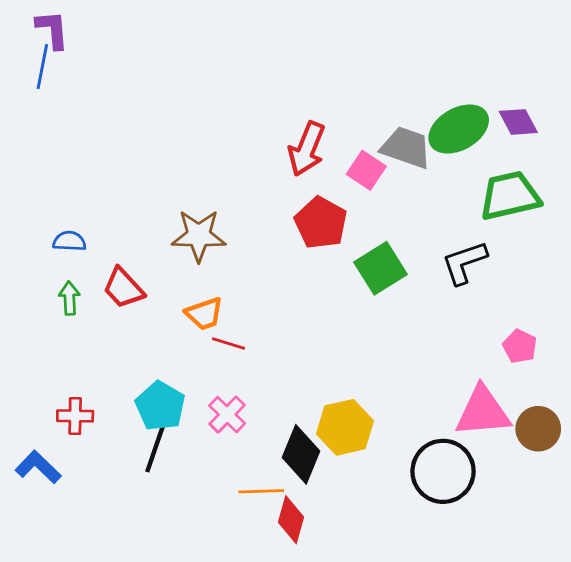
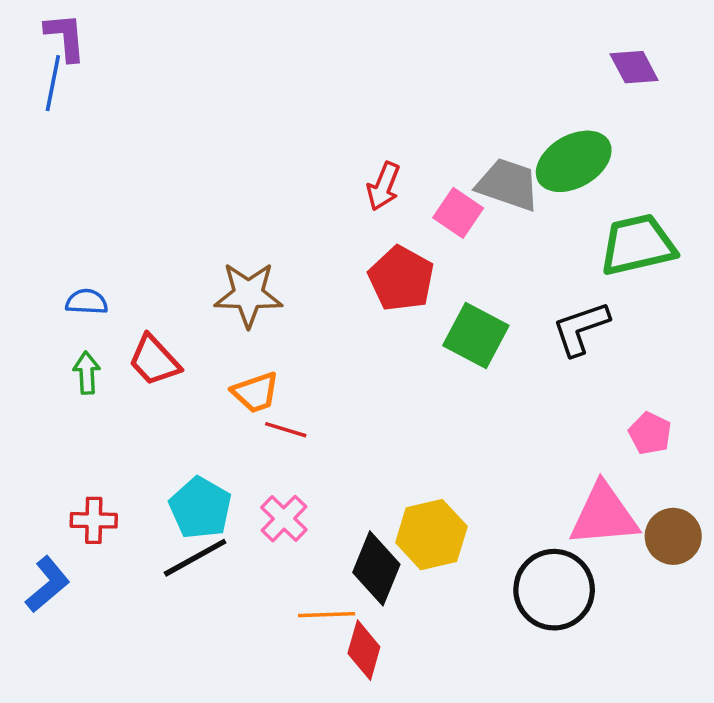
purple diamond: (518, 122) -> (634, 67), moved
red arrow: (307, 149) -> (383, 186), size x0.7
green square: (381, 268) -> (476, 336), turned -30
black line: (156, 446) -> (195, 558), turned 42
blue L-shape: (38, 467) -> (48, 584), turned 96

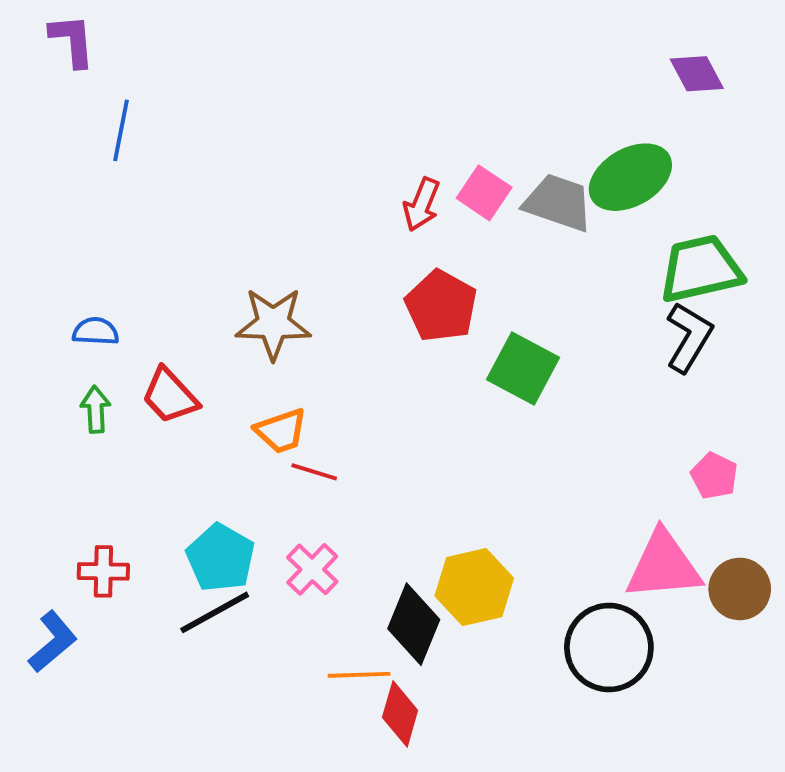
blue line: (53, 83) -> (121, 130), moved
pink square: (458, 213) -> (484, 193), moved
black L-shape: (581, 328) -> (689, 337), moved, turned 140

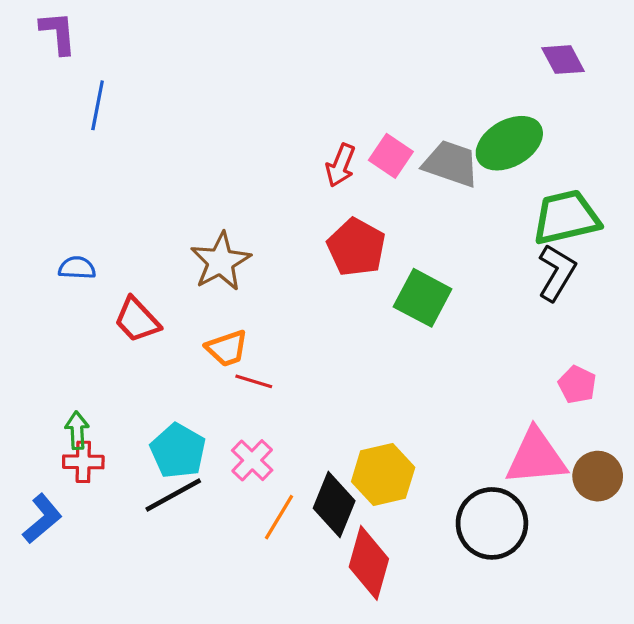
brown star: (273, 324) -> (221, 262), turned -30
green arrow: (96, 409) -> (77, 430), moved
orange line: (359, 675) -> (279, 517), moved, turned -57
red diamond: (400, 714) -> (369, 563), moved, size x1.4

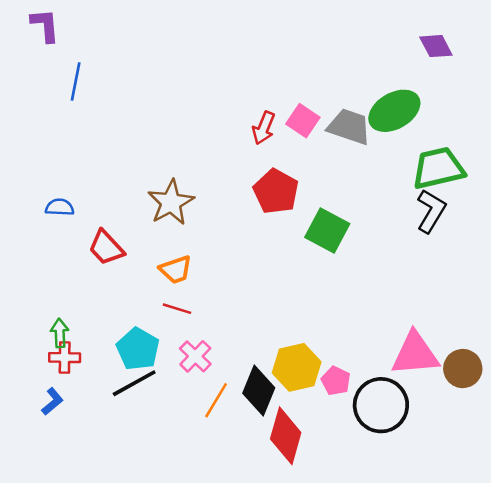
red line: (254, 381) -> (177, 309), moved
pink pentagon: (577, 385) -> (336, 381), moved
blue L-shape: (42, 519) -> (52, 402), moved, size x0.7

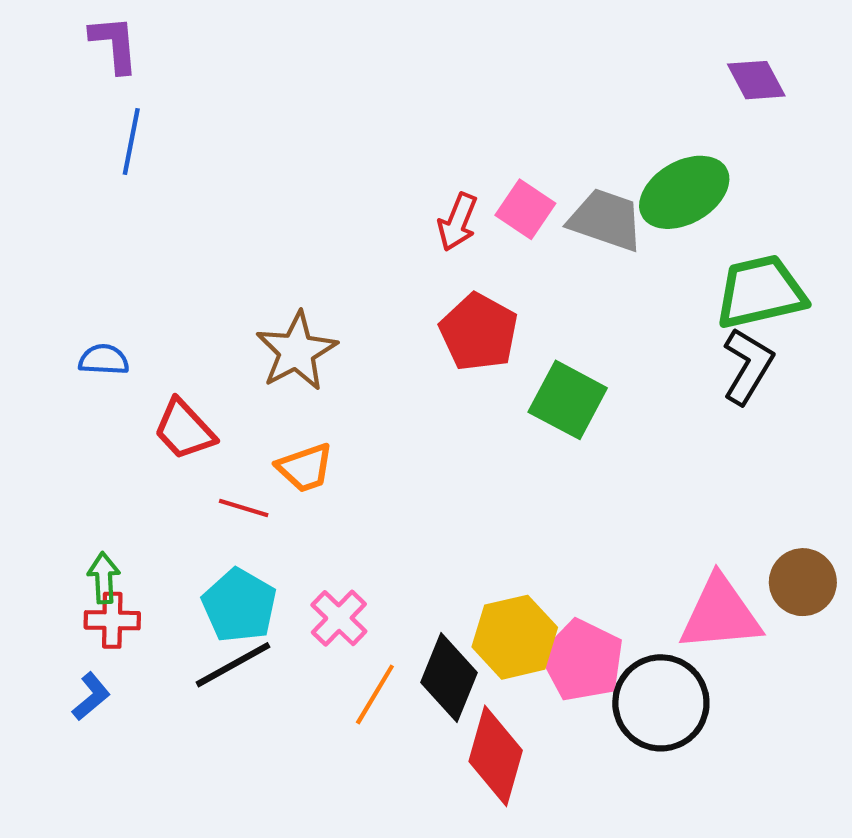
purple L-shape: (45, 25) -> (114, 44), moved
red line: (177, 309) -> (244, 508), moved
brown circle: (463, 369) -> (803, 582), moved
pink pentagon: (336, 381) -> (583, 661), size x1.6

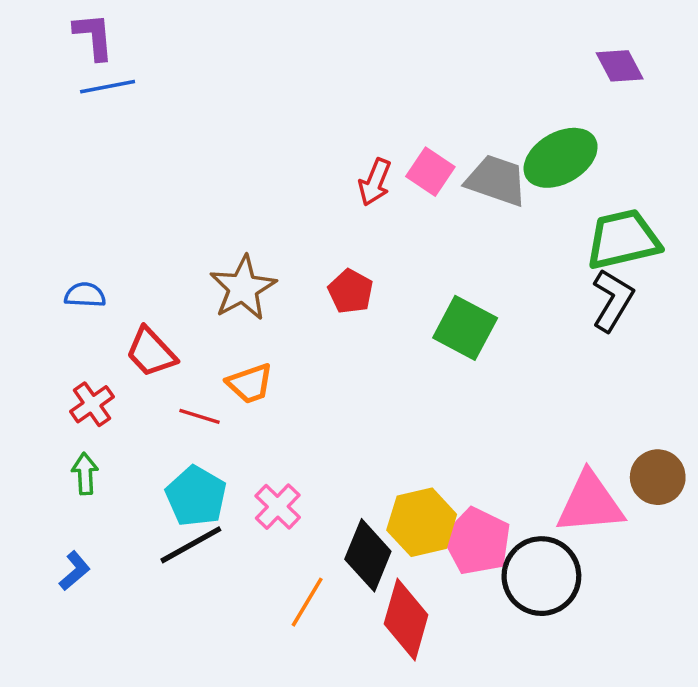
blue line: (131, 141) -> (108, 87), moved, turned 68
red pentagon: (479, 332) -> (351, 291), moved, size x0.7
red cross: (112, 620) -> (92, 404), moved, turned -36
orange line: (375, 694) -> (307, 602), moved

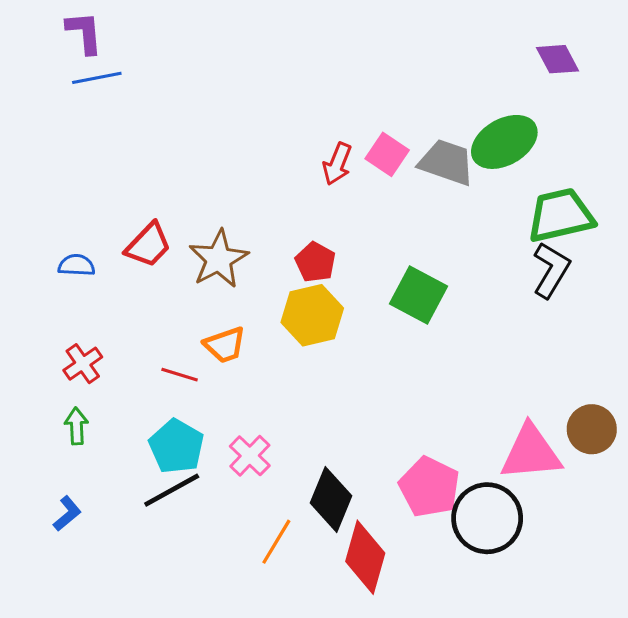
red trapezoid: (151, 352) -> (148, 245), moved, turned -93
yellow hexagon: (422, 522) -> (312, 315), moved

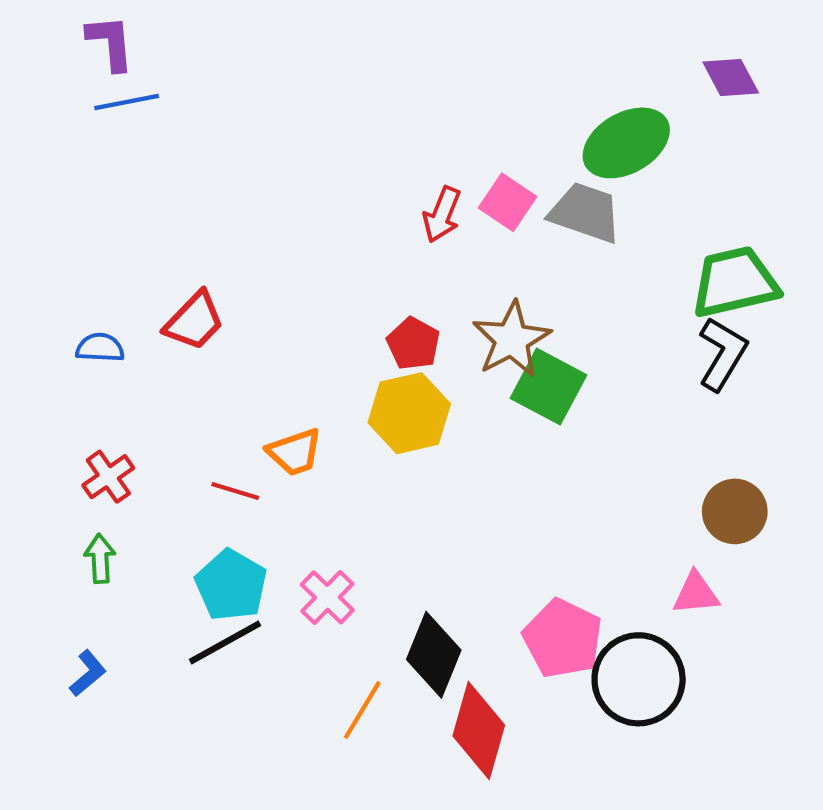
green ellipse: (504, 142) -> (626, 143), moved
brown star: (219, 259) -> (512, 339), moved
brown circle: (592, 429) -> (735, 511), moved
pink triangle: (531, 453) -> (696, 593), size x0.6

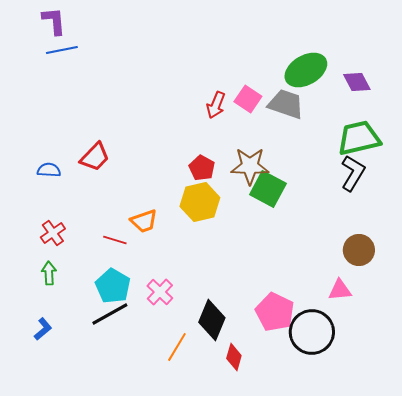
purple diamond: (731, 77) -> (357, 82), moved
brown star: (512, 339) -> (250, 166), turned 30
red diamond: (479, 731) -> (234, 357), size x0.6

